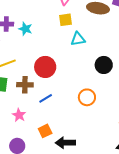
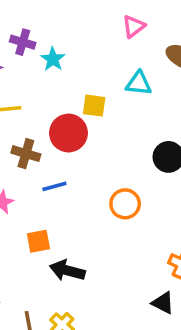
yellow square: (65, 20) -> (94, 106), moved
cyan triangle: (78, 39) -> (139, 83), moved

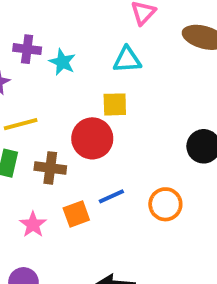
cyan triangle: (139, 83) -> (127, 60), moved
blue line: (54, 186) -> (111, 196), moved
orange square: (38, 241) -> (76, 214), moved

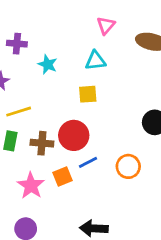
purple cross: (27, 49) -> (17, 44), moved
red circle: (92, 138) -> (74, 135), moved
pink star: (33, 225) -> (31, 186), size x1.4

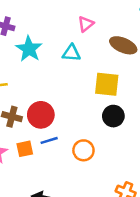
cyan star: (48, 64) -> (29, 49), size x1.5
yellow square: (88, 94) -> (107, 84), moved, size x1.5

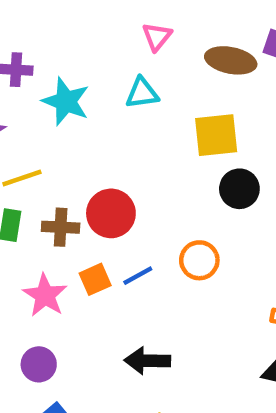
blue line: (49, 140) -> (138, 276), moved

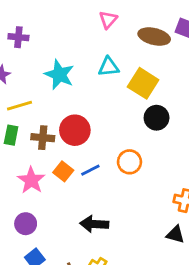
cyan triangle: (142, 93) -> (109, 67), moved
cyan star: (66, 101) -> (59, 75), moved
yellow square: (216, 135) -> (143, 83), turned 36
orange square: (95, 279) -> (63, 171), turned -30

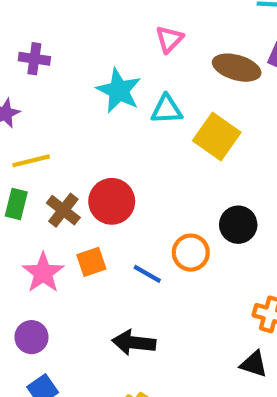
cyan star: (59, 75) -> (119, 91), moved
black circle: (157, 118) -> (238, 225), moved
brown cross: (43, 138) -> (63, 210), turned 30
blue line: (90, 170) -> (147, 274), moved, turned 54
orange square: (63, 171) -> (91, 262), turned 30

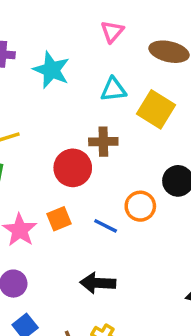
cyan star: (119, 91) -> (51, 70), moved
brown cross: (63, 210) -> (103, 142), moved, turned -36

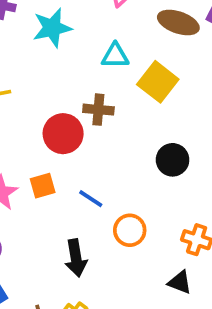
cyan star: (51, 70) -> (52, 28), turned 30
orange circle: (140, 206) -> (130, 230), moved
black arrow: (98, 283) -> (76, 258), turned -108

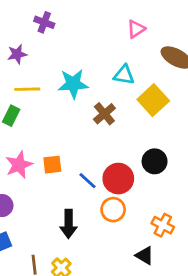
cyan star: (52, 28) -> (73, 84), moved
brown cross: (98, 110) -> (104, 114), turned 35
red circle: (63, 134) -> (118, 179), moved

